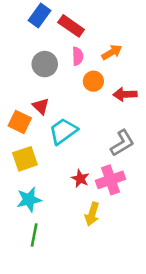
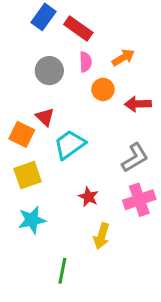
pink cross: (110, 180) -> (139, 200), moved
green line: (34, 235) -> (62, 271), moved

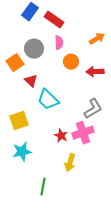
orange arrow: (123, 58) -> (97, 39), moved
orange square: (22, 134) -> (15, 63), moved, turned 30
cyan trapezoid: (70, 145) -> (48, 100), turned -100
pink cross: (139, 200) -> (83, 133), moved

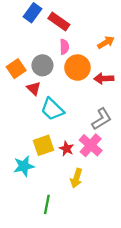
gray circle: (34, 49) -> (42, 65), moved
orange circle: (71, 62) -> (77, 68), size x1.5
yellow square: (19, 121) -> (44, 145), moved
pink cross: (83, 133) -> (91, 145), turned -30

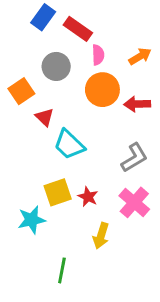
pink semicircle: (64, 47) -> (98, 55), moved
gray circle: (42, 65) -> (56, 66), moved
pink cross: (91, 145) -> (134, 202), moved

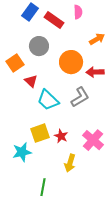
pink semicircle: (98, 55) -> (78, 12), moved
gray L-shape: (134, 158) -> (80, 97), moved

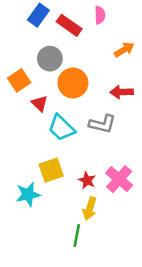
orange circle: (71, 62) -> (73, 83), moved
gray L-shape: (80, 97) -> (102, 124), turned 45
red star: (61, 136) -> (87, 180), moved
green line: (43, 187) -> (77, 235), moved

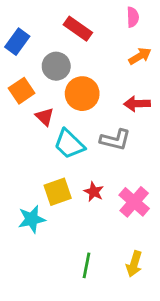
blue rectangle: (38, 15) -> (17, 42), moved
pink semicircle: (100, 15) -> (133, 17), moved
red star: (87, 180) -> (94, 192), moved
yellow arrow: (90, 209) -> (134, 264), moved

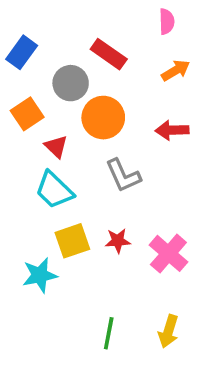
red rectangle: (78, 29) -> (109, 54), moved
gray L-shape: (115, 140) -> (123, 176), moved, turned 52
cyan trapezoid: (69, 144) -> (54, 190), moved
red star: (94, 192) -> (118, 241), turned -30

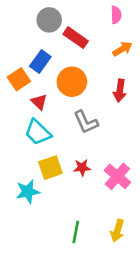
blue rectangle: (22, 52) -> (40, 62), moved
gray circle: (71, 83) -> (49, 20), moved
red arrow: (172, 130) -> (120, 91), turned -80

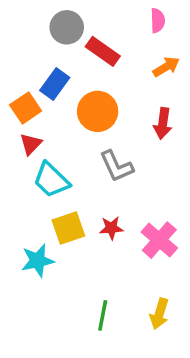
red triangle: (39, 102) -> (31, 144), moved, turned 30

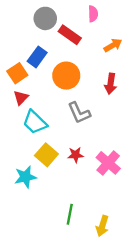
pink semicircle: (158, 20) -> (93, 14), moved
yellow square: (68, 228) -> (46, 155), turned -30
yellow arrow: (159, 314) -> (102, 226), moved

